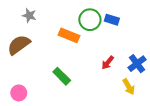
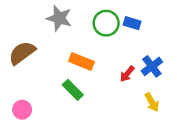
gray star: (29, 15) -> (59, 18), moved, size x1.5
orange rectangle: (69, 35) -> (81, 61), moved
blue cross: (137, 64) -> (152, 66), moved

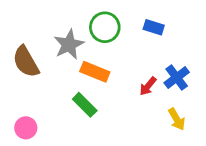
gray star: (59, 18) -> (69, 44), moved, turned 30
green circle: (106, 23) -> (105, 27), moved
brown semicircle: (22, 53) -> (26, 62), turned -84

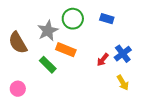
green rectangle: (85, 105) -> (48, 65), moved

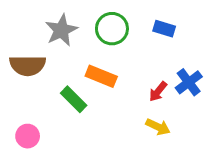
gray star: (48, 31) -> (61, 30), moved
brown semicircle: (18, 43) -> (28, 65), turned -60
yellow arrow: (123, 83) -> (158, 127), moved, turned -35

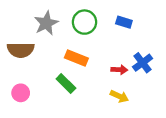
red arrow: (158, 92) -> (119, 70), turned -126
green rectangle: (74, 99) -> (66, 84), moved
pink circle: (28, 136) -> (21, 93), moved

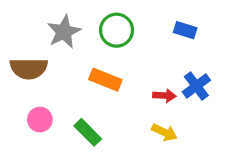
blue rectangle: (124, 22) -> (185, 30), moved
green rectangle: (66, 84) -> (88, 132), moved
pink circle: (21, 93) -> (40, 120), moved

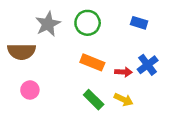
orange rectangle: (105, 80) -> (92, 62), moved
green rectangle: (88, 132) -> (94, 100), moved

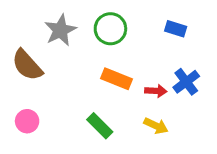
brown semicircle: (22, 52) -> (27, 65), turned 48
pink circle: (30, 90) -> (27, 121), moved
green rectangle: (94, 100) -> (100, 126), moved

